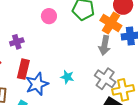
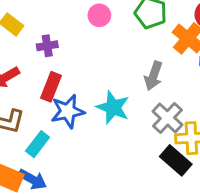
gray arrow: (105, 45) -> (153, 76), moved
cyan star: (67, 77) -> (113, 107), size x1.6

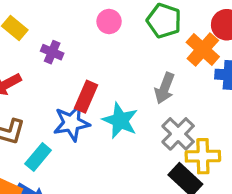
purple cross: (47, 46) -> (52, 52), turned 30
red rectangle: (51, 87) -> (86, 97), moved

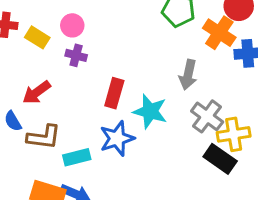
pink circle: (109, 22) -> (72, 25), moved
blue star: (72, 123) -> (117, 138), moved
cyan rectangle: (38, 157) -> (77, 157), turned 44

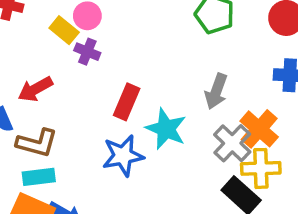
orange cross: (219, 33) -> (259, 129), moved
yellow rectangle: (37, 37) -> (64, 30), moved
cyan rectangle: (77, 157) -> (39, 177), moved

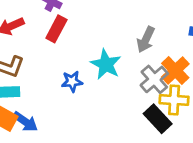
red rectangle: (127, 102) -> (56, 29), moved
blue star: (123, 156) -> (72, 81), size x0.7

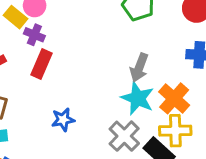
cyan star: (106, 64) -> (138, 98), moved
gray cross: (154, 79) -> (124, 136), moved

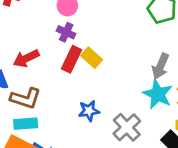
yellow rectangle: (16, 17) -> (92, 58), moved
gray cross: (124, 136) -> (127, 127), moved

